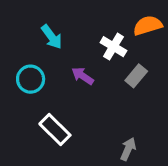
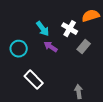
cyan arrow: (52, 37) -> (43, 29), moved
gray arrow: (128, 149) -> (79, 92), turned -32

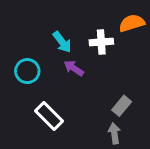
white cross: (70, 29) -> (101, 42), turned -35
gray rectangle: (84, 47) -> (122, 106), moved

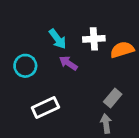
orange semicircle: (132, 23) -> (122, 50), moved
white rectangle: (49, 116) -> (45, 107), turned -70

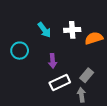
purple arrow: (68, 63) -> (53, 61), moved, turned -128
white rectangle: (45, 107) -> (60, 82), moved

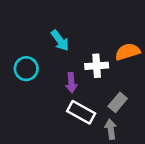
white cross: (72, 30) -> (97, 66), moved
white rectangle: (60, 82) -> (81, 112), turned 54

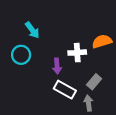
cyan arrow: (60, 40) -> (32, 30), moved

